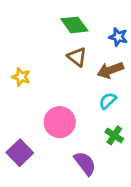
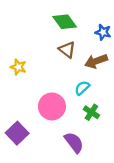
cyan semicircle: (108, 101) -> (82, 88), moved
green cross: (114, 135) -> (91, 112), moved

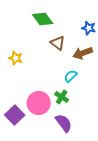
green diamond: (65, 22) -> (43, 19), moved
pink circle: (52, 106) -> (39, 103), moved
green cross: (91, 112) -> (62, 97), moved

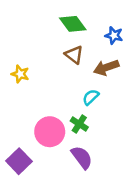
green diamond: (43, 19) -> (73, 24), moved
purple square: (15, 115) -> (19, 161), moved

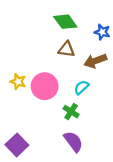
brown triangle: (74, 55) -> (66, 49), turned -30
yellow star: (20, 74) -> (18, 82), moved
pink circle: (50, 132) -> (45, 86), moved

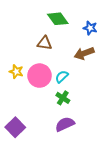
brown triangle: (66, 49) -> (45, 43), moved
cyan semicircle: (81, 87) -> (62, 77), moved
purple semicircle: (73, 141) -> (65, 124), turned -78

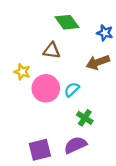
yellow star: (16, 72) -> (22, 72), moved
green cross: (63, 98) -> (85, 118), moved
purple square: (15, 127) -> (40, 150), moved, turned 30

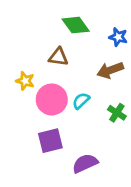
green cross: (85, 118) -> (117, 113), moved
purple square: (40, 150) -> (50, 141), moved

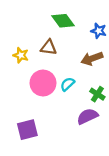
yellow star: (25, 81) -> (21, 55), moved
purple square: (50, 141) -> (27, 130), moved
purple semicircle: (85, 163) -> (87, 116), moved

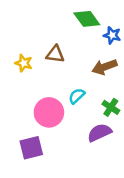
green diamond: (63, 21) -> (87, 19), moved
pink circle: (43, 83) -> (49, 112), moved

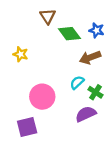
green diamond: (87, 19) -> (69, 34), moved
brown triangle: (55, 54) -> (48, 16), moved, turned 49
cyan semicircle: (77, 96) -> (77, 82), moved

